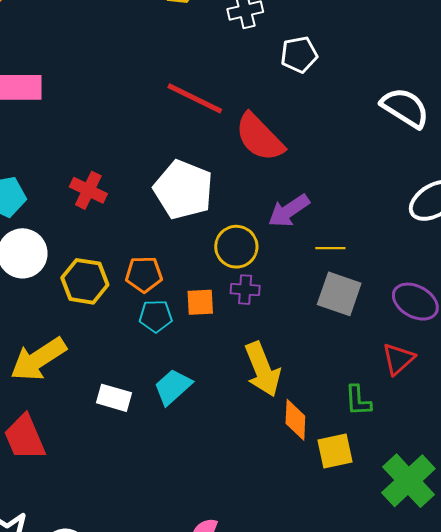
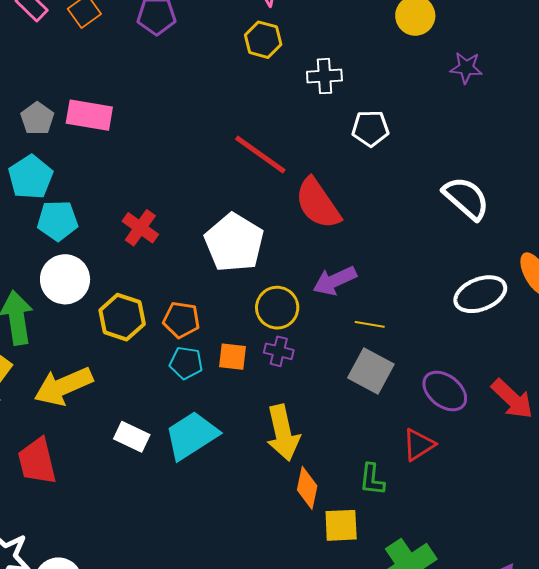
cyan trapezoid: (173, 387) -> (192, 435), size x1.4

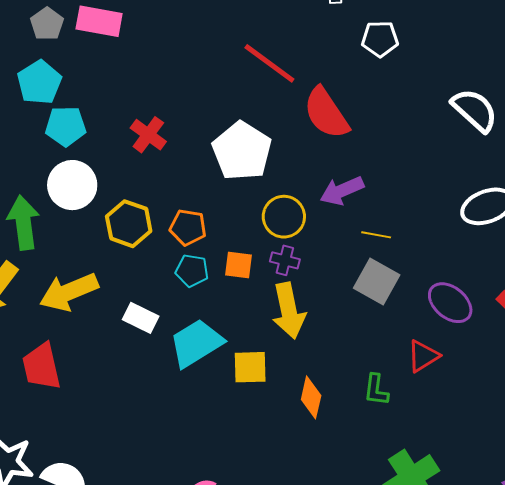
yellow arrow: (283, 433) -> (289, 311), moved
white rectangle: (132, 437) -> (141, 318), moved
yellow square: (341, 525) -> (250, 367), moved

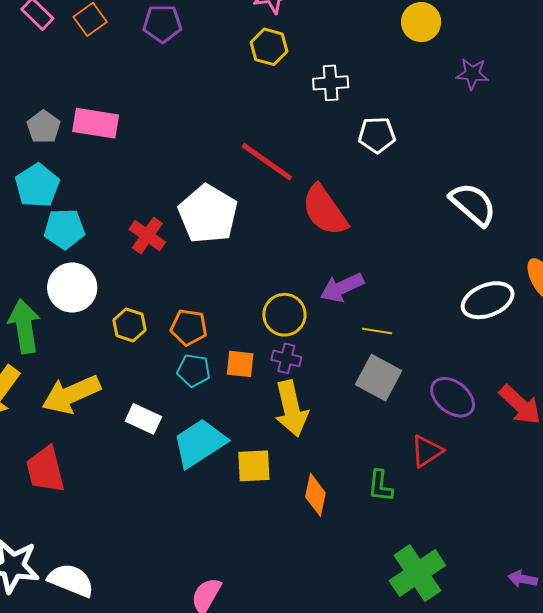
white pentagon: (242, 151) -> (208, 214), moved
yellow hexagon: (129, 224) -> (130, 325), size x0.7

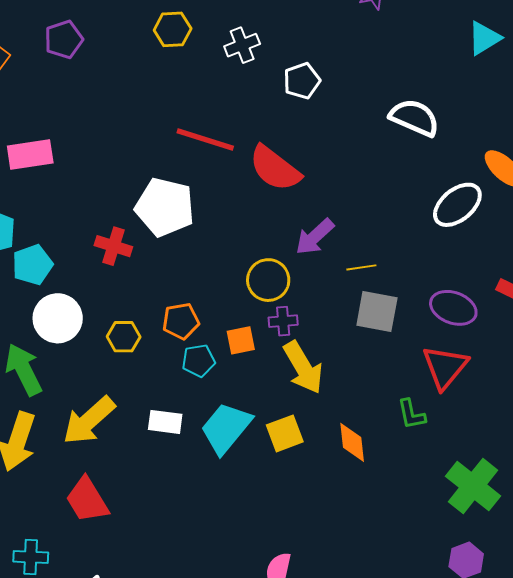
red triangle: (427, 451) -> (445, 367), size x1.4

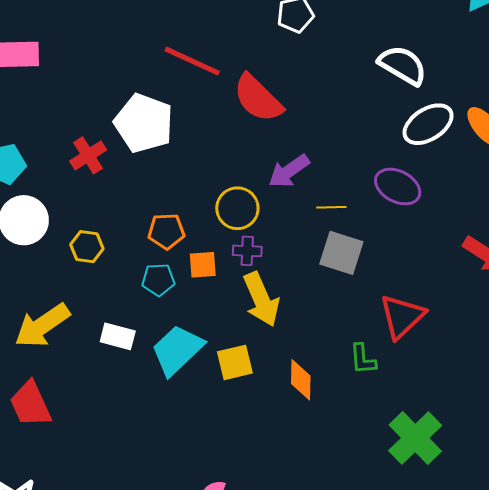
white ellipse: (457, 205) -> (428, 124), moved
red cross: (113, 246) -> (88, 155), turned 33
purple ellipse: (453, 308) -> (398, 187), moved
orange pentagon: (181, 321) -> (166, 231), moved

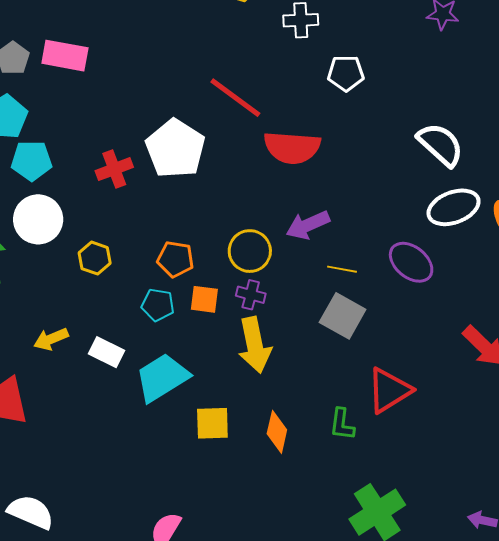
red semicircle: (258, 98) -> (292, 147), turned -52
yellow arrow: (42, 326) -> (51, 339), moved, size x0.6
yellow square: (235, 362) -> (212, 423), moved

